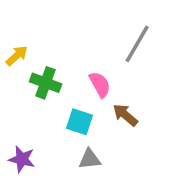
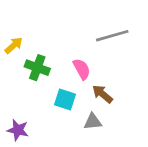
gray line: (137, 44) -> (112, 36), turned 44
gray triangle: (90, 159) -> (93, 122), moved

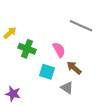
gray line: (112, 36) -> (81, 26), turned 40
gray triangle: (93, 122) -> (67, 88), turned 40

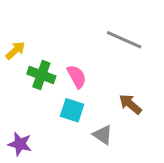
pink semicircle: (59, 50) -> (77, 77), moved
brown arrow: (74, 68) -> (130, 104), moved

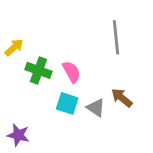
gray line: (124, 40) -> (116, 37), turned 60
gray triangle: (103, 135) -> (96, 108), moved

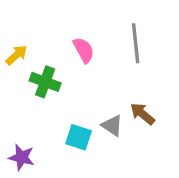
pink semicircle: (71, 72) -> (84, 50), moved
cyan square: (67, 103) -> (79, 137), moved

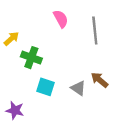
pink semicircle: (84, 50) -> (61, 19), moved
cyan square: (79, 137) -> (45, 87), moved

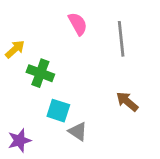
gray triangle: (78, 88) -> (78, 131), moved
purple star: (15, 110) -> (19, 140), turned -30

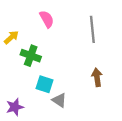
pink semicircle: (78, 24) -> (47, 19), moved
brown arrow: (127, 102) -> (97, 77), turned 42

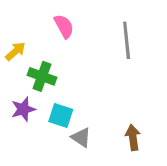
brown arrow: (97, 77) -> (133, 137), moved
purple star: (15, 107) -> (23, 109), moved

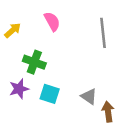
yellow arrow: (15, 51) -> (13, 30), moved
gray triangle: (81, 137) -> (89, 96), moved

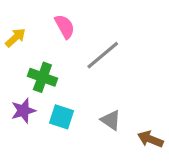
gray line: (103, 33) -> (103, 55), moved, turned 56
brown arrow: (108, 112) -> (150, 139), moved, turned -60

